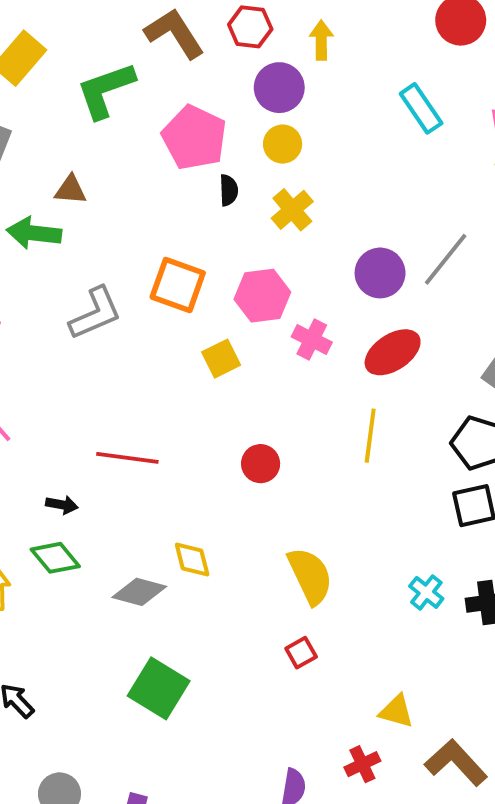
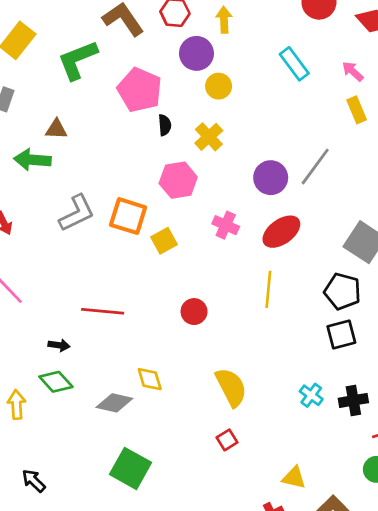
yellow circle: (283, 144) -> (219, 86), moved
orange square: (178, 285) -> (128, 216), moved
pink hexagon: (262, 296) -> (178, 180), moved

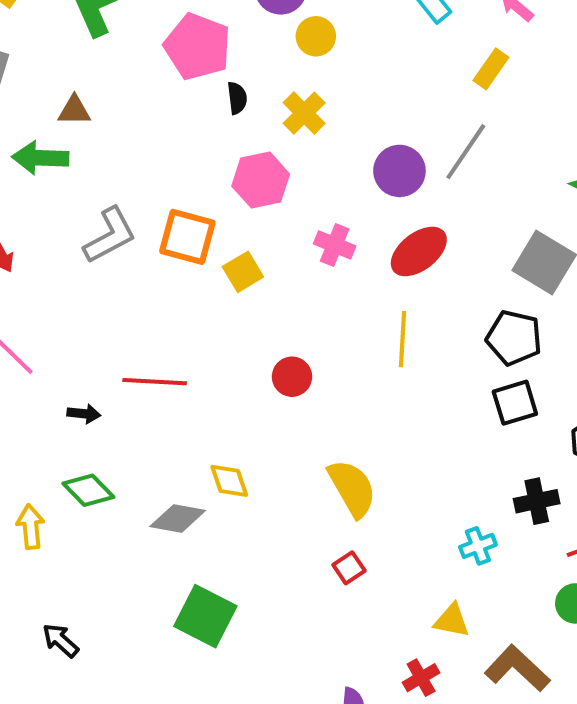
yellow rectangle: (357, 110) -> (491, 69), moved, turned 60
black arrow: (59, 345) -> (84, 414), moved
cyan cross: (311, 395) -> (478, 546), moved, turned 35

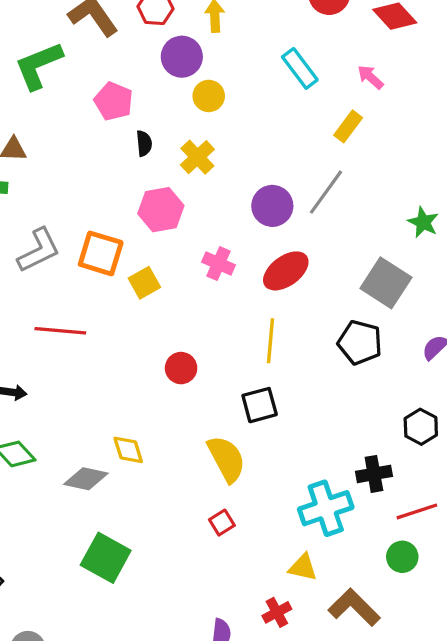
pink pentagon: (197, 47) -> (114, 101), size x0.7
red line: (155, 382) -> (60, 331), moved
black square: (515, 403) -> (260, 405), moved
cyan cross: (478, 546) -> (326, 508), size x1.8

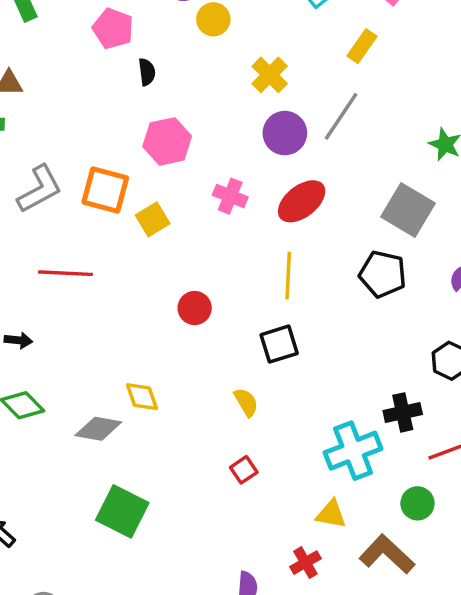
yellow cross: (197, 157) -> (270, 75), moved
yellow semicircle: (226, 459) -> (246, 402), size x0.6
green circle: (402, 557) -> (418, 503), moved

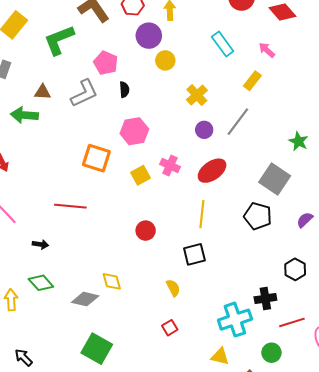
purple circle: (285, 133) -> (204, 130), size x0.7
gray L-shape: (40, 189) -> (84, 93), moved
yellow square: (153, 219) -> (140, 175), moved

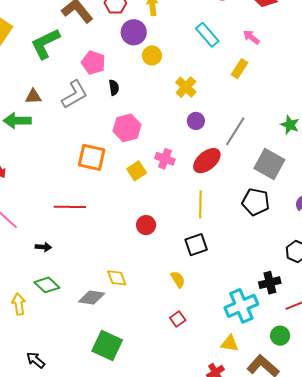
gray line: (238, 122) -> (235, 131), moved

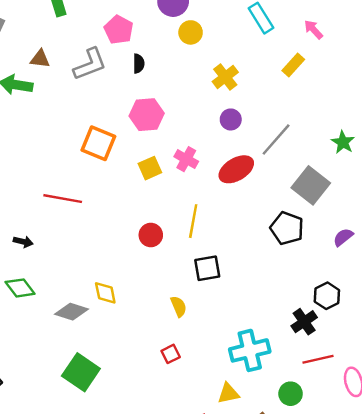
yellow line: (200, 204) -> (193, 221), moved
black cross: (270, 283) -> (304, 322), moved, turned -30
yellow triangle: (230, 343) -> (228, 393), turned -30

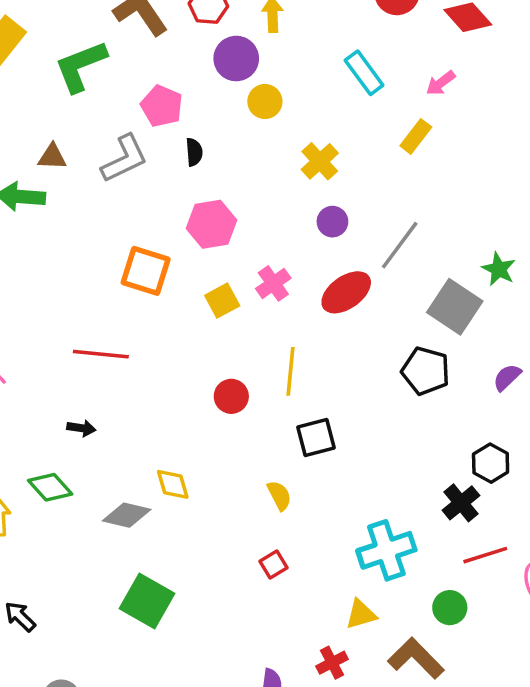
pink arrow: (313, 29) -> (441, 83), turned -80
green star: (343, 142) -> (499, 269), moved
pink cross: (186, 159) -> (273, 283), turned 30
black arrow: (23, 242) -> (81, 428), moved

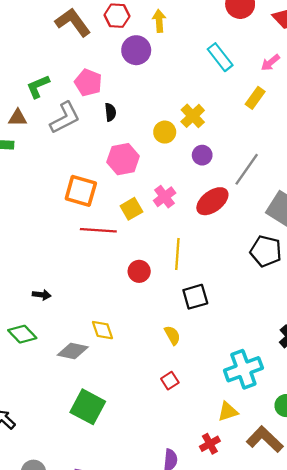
green L-shape: (81, 66) -> (38, 86), moved, size x0.7
yellow circle: (265, 101) -> (165, 132), moved
red line: (101, 354) -> (98, 230), moved

